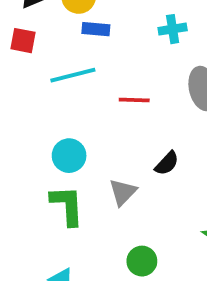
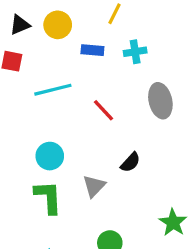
blue rectangle: (96, 29) -> (92, 50), moved
red line: (134, 100) -> (104, 110), turned 45

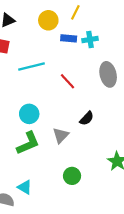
yellow circle: (58, 25) -> (48, 20), moved
blue rectangle: (92, 50) -> (69, 38), moved
green L-shape: (48, 197) -> (28, 143), turned 70

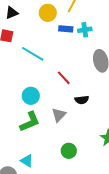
cyan line: (31, 67) -> (33, 54), turned 45
red line: (68, 81) -> (64, 78), moved
black semicircle: (87, 118) -> (82, 100), turned 40

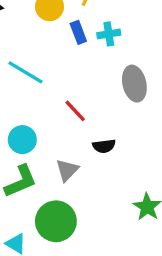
blue rectangle: (66, 29) -> (78, 32), turned 64
green circle: (69, 151) -> (56, 221), moved, size x1.6

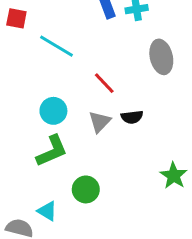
gray triangle: (67, 170) -> (100, 122), moved
green circle: (56, 221) -> (86, 189), size x0.7

